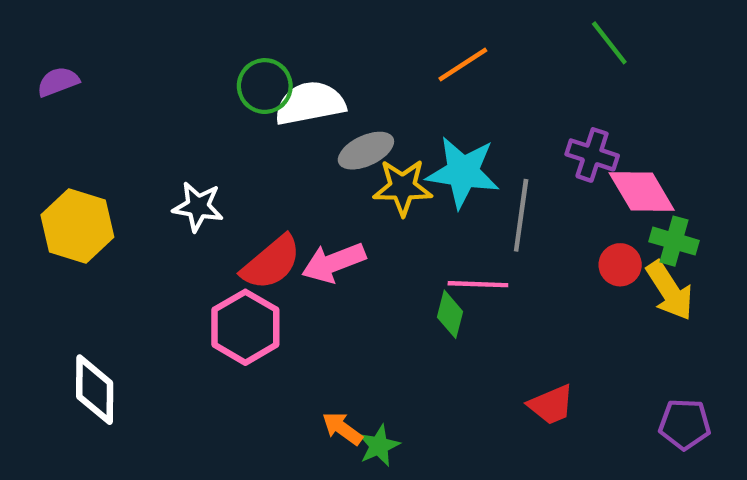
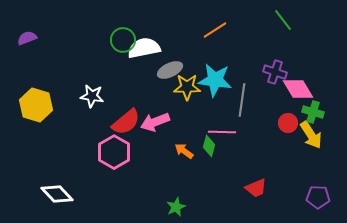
white diamond: (95, 390) -> (57, 194), moved, turned -44
orange arrow: (342, 428) -> (184, 151), moved

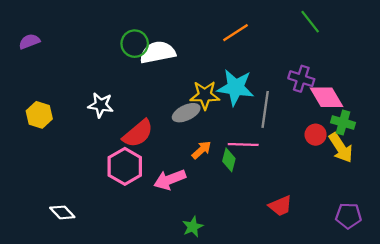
gray ellipse: (170, 70) -> (186, 113), moved
yellow hexagon: (36, 105) -> (39, 115), size x0.7
pink arrow: (155, 122) -> (170, 180), moved
orange arrow: (184, 151) -> (202, 150), moved, turned 102
white diamond: (57, 194) -> (62, 212), size x0.7

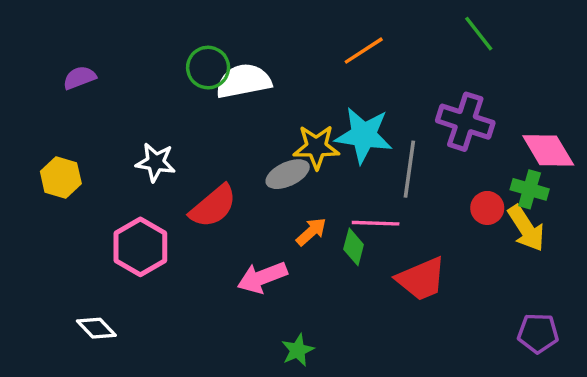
purple semicircle: (29, 41) -> (79, 78), moved
purple cross: (301, 79) -> (465, 122), size x1.4
pink diamond: (327, 97) -> (548, 150), moved
pink hexagon: (125, 166) -> (140, 247), moved
red trapezoid: (280, 206) -> (421, 279), moved, size x1.4

